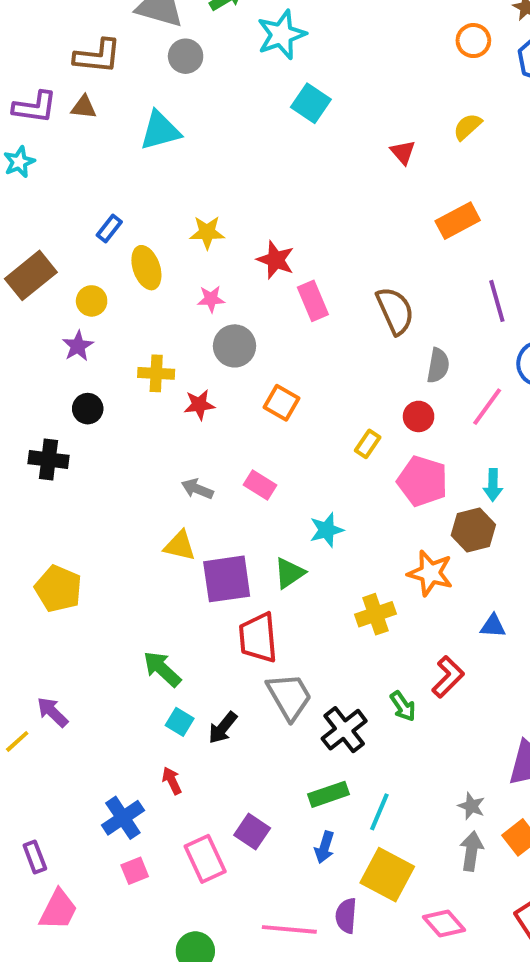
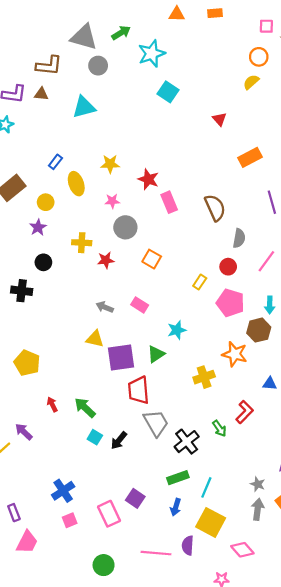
yellow semicircle: (468, 127) -> (251, 82), moved
red arrow: (172, 781) -> (52, 404), moved

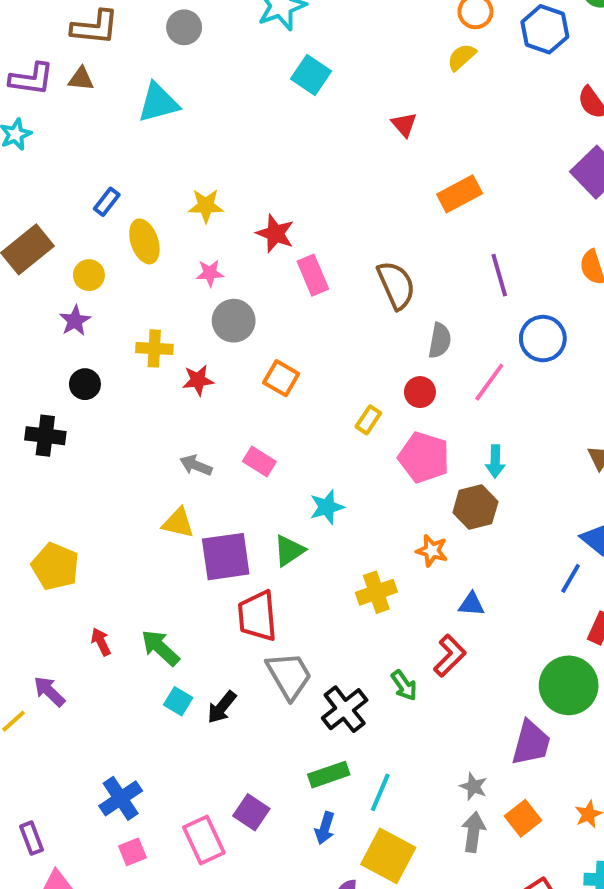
orange star: (235, 354) -> (432, 551), size x0.7
blue triangle: (270, 384) -> (471, 604), moved

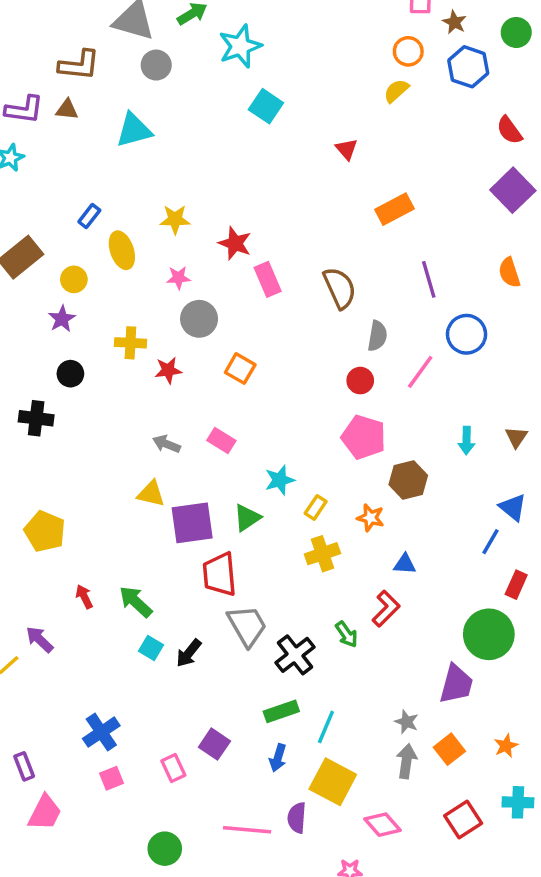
yellow rectangle: (368, 420) -> (316, 507), moved
cyan arrow: (495, 461) -> (467, 441), moved
pink rectangle: (204, 840) -> (173, 768), size x0.7

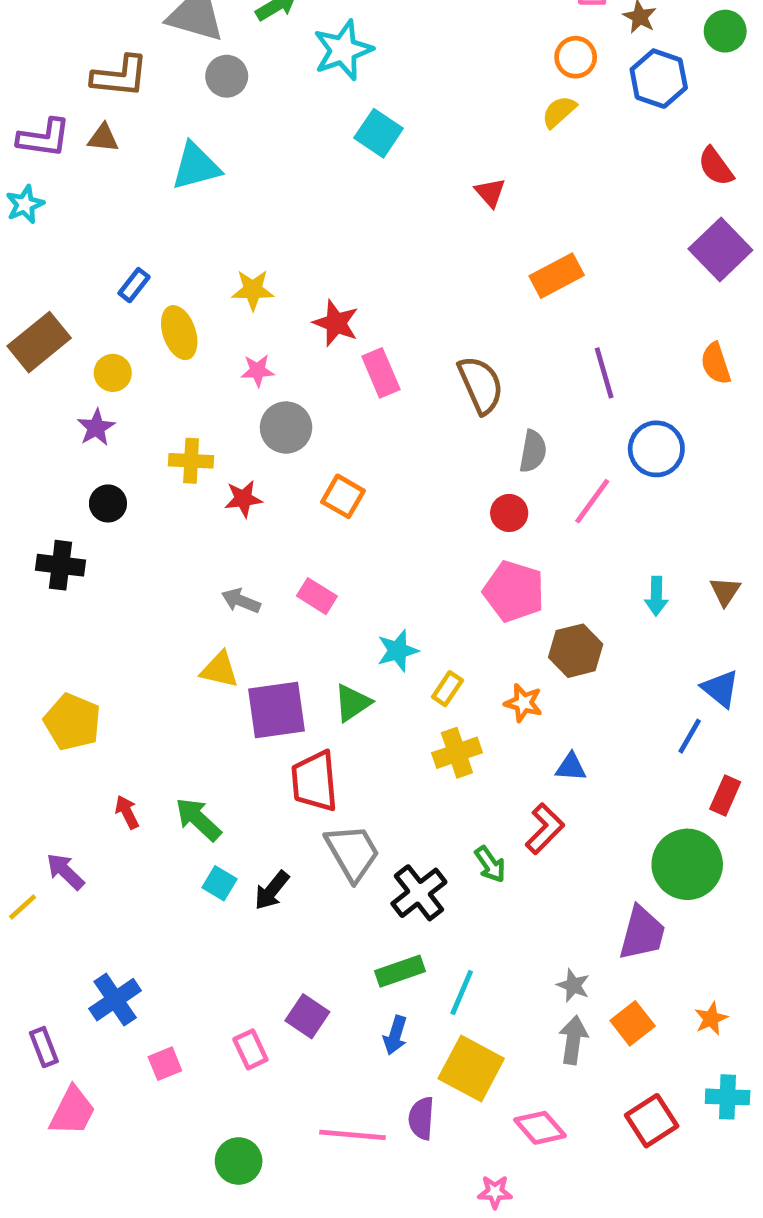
blue cross: (101, 732) -> (115, 1000), moved

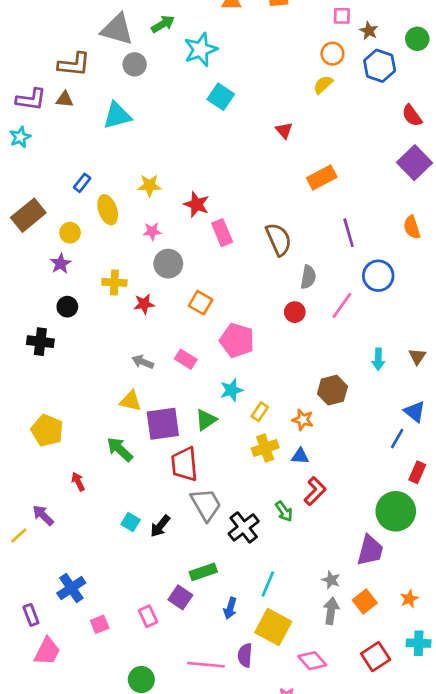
pink pentagon: (514, 591) -> (237, 340), moved
blue triangle: (571, 767) -> (300, 456), moved
green arrow: (198, 819) -> (120, 449), moved
green rectangle: (400, 971) -> (203, 572), moved

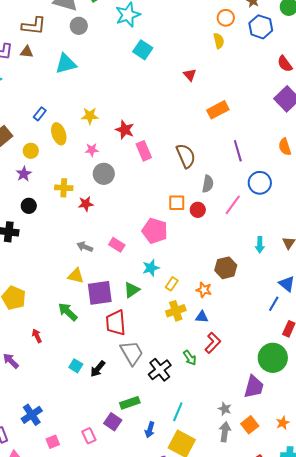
yellow semicircle: (323, 85) -> (219, 41), turned 119
orange square: (201, 303) -> (177, 203), moved, turned -30

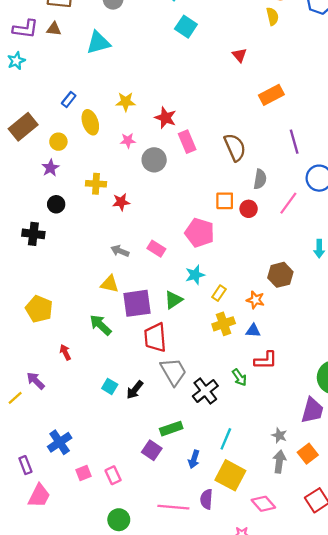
gray circle: (104, 174) -> (154, 160), moved
red L-shape: (213, 343) -> (266, 360), turned 45
pink rectangle: (89, 436) -> (113, 475), moved

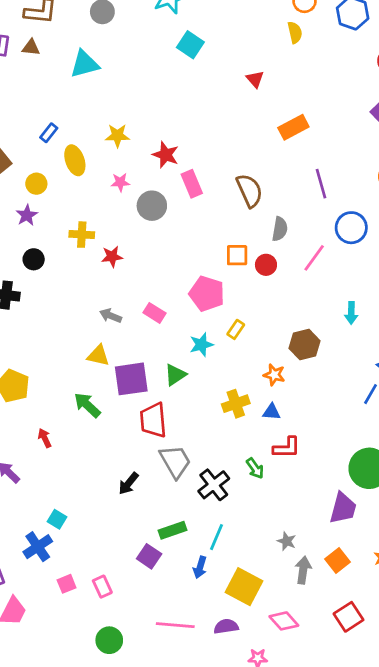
yellow rectangle: (219, 293) -> (236, 329), moved
cyan square: (110, 386) -> (57, 519), moved
gray star: (279, 435) -> (287, 541), moved
cyan line: (226, 439) -> (216, 537), moved
purple semicircle: (206, 499) -> (226, 626), moved, turned 78

